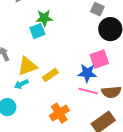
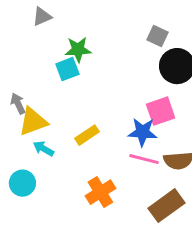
yellow triangle: (27, 66) -> (33, 122), moved
cyan arrow: (21, 84) -> (43, 149), turned 56

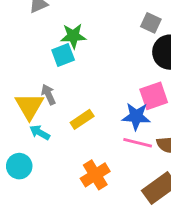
gray arrow: (18, 104) -> (48, 94), moved
yellow triangle: (33, 122) -> (29, 106), turned -40

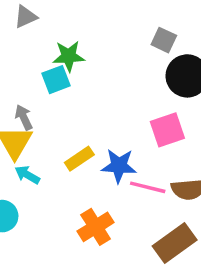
gray arrow: (48, 94) -> (24, 117), moved
blue star: (136, 116) -> (119, 166), moved

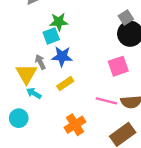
gray square: (164, 40) -> (126, 18), moved, turned 32
gray arrow: (24, 117) -> (40, 62), moved
blue star: (119, 166) -> (62, 56), moved

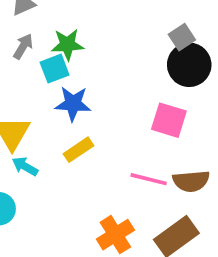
gray arrow: (40, 62) -> (23, 46), moved, turned 56
pink square: (118, 66) -> (169, 120), turned 36
orange cross: (75, 125) -> (115, 235), moved

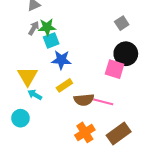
green star: (67, 45) -> (47, 27), moved
black circle: (189, 65) -> (126, 54), moved
brown semicircle: (191, 181) -> (84, 100), moved

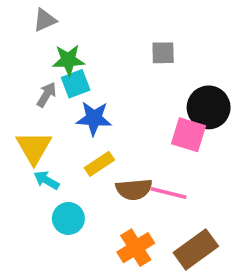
gray square: (122, 23) -> (163, 53), moved, turned 32
gray arrow: (34, 28) -> (47, 95), moved
cyan circle: (20, 118) -> (68, 218), moved

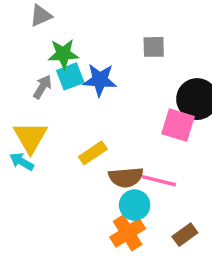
blue star: (94, 118) -> (100, 80), moved
cyan arrow: (47, 180) -> (22, 162), moved
cyan circle: (68, 218) -> (135, 205), moved
brown rectangle: (196, 249) -> (185, 235), size x0.6

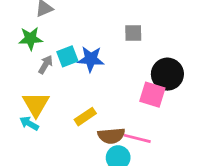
green star: (63, 54) -> (30, 38), moved

